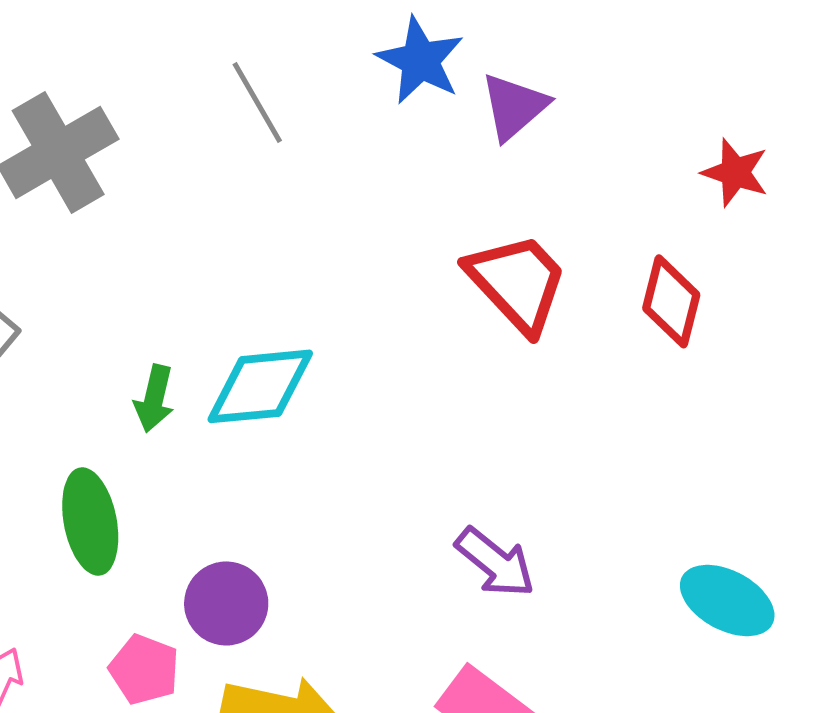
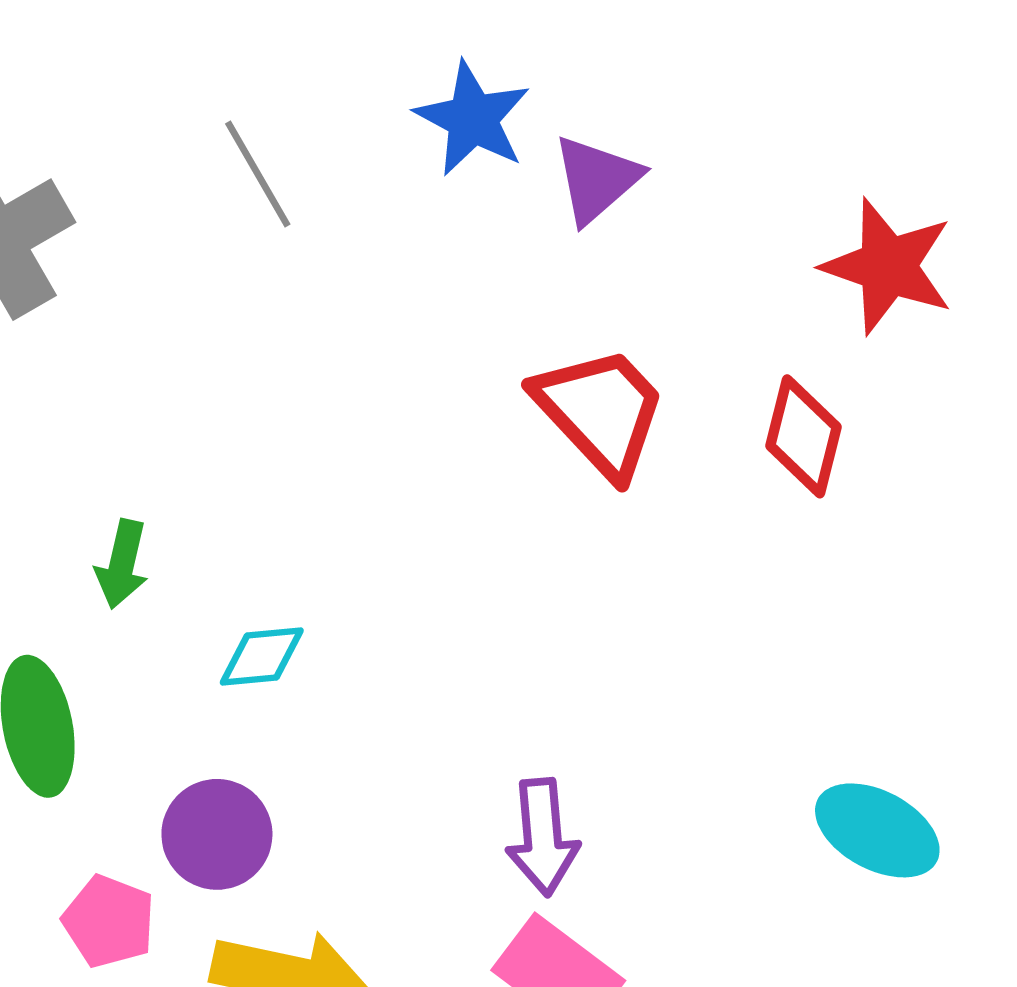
red star: (735, 172) -> (888, 266), size x1.5
cyan diamond: (260, 386) -> (262, 656), moved, size x0.6
purple arrow: (495, 562) -> (543, 837), moved, turned 46

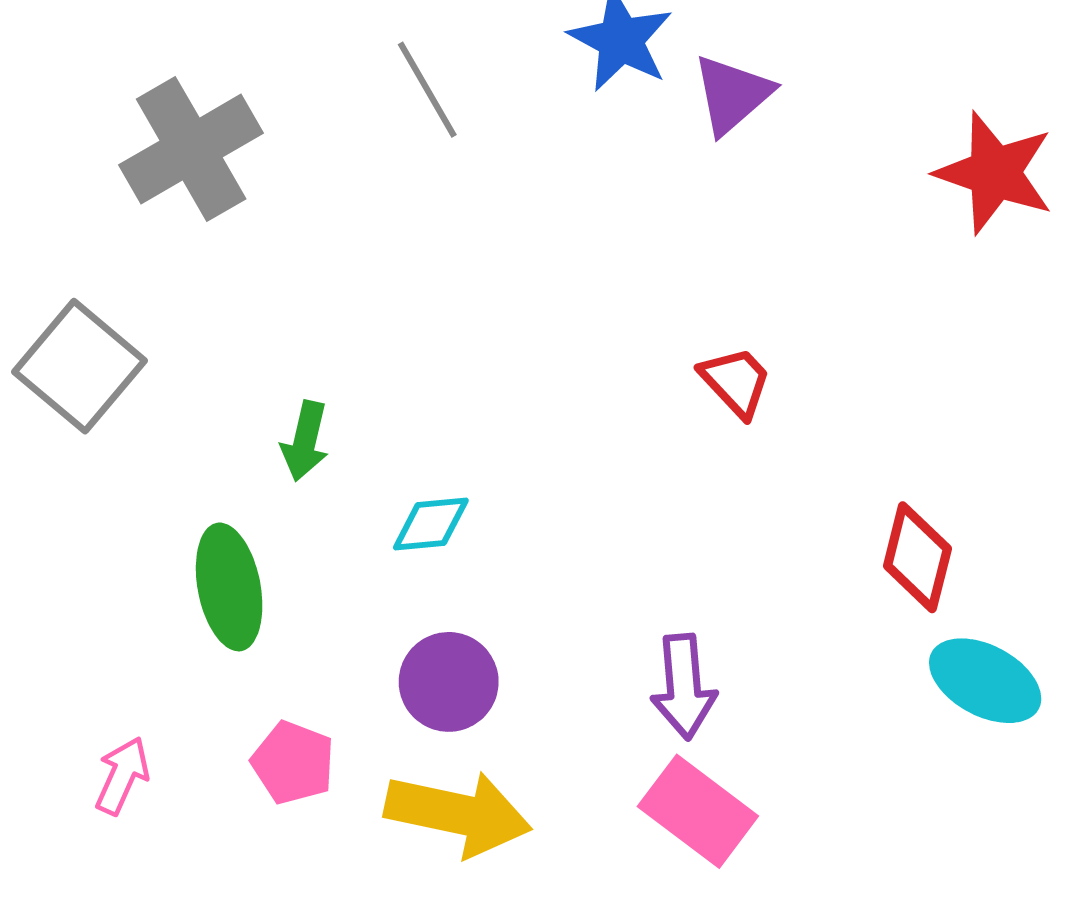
red trapezoid: (601, 411) -> (736, 382), moved, size x0.6
red diamond: (803, 436) -> (917, 557), moved
purple circle: (217, 834) -> (449, 682), moved

